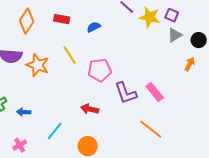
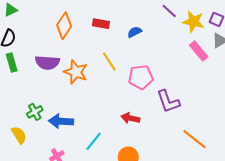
pink rectangle: (155, 92) -> (199, 51), moved
blue arrow: (24, 112) -> (61, 121), size x1.6

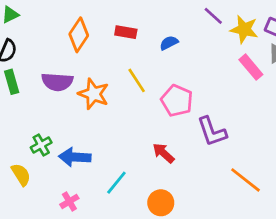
pink pentagon: (141, 77) -> (177, 101), turned 30
red arrow: (130, 118) -> (163, 153), turned 30

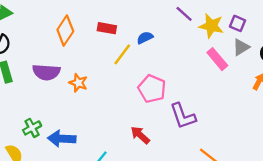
yellow line: (137, 80) -> (122, 54), moved, turned 70
orange star: (94, 94) -> (78, 83), size x0.7

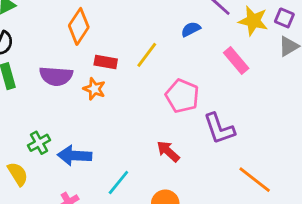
red rectangle: (107, 28) -> (106, 62), moved
blue semicircle: (145, 38) -> (191, 29), moved
pink rectangle: (217, 59) -> (236, 60), moved

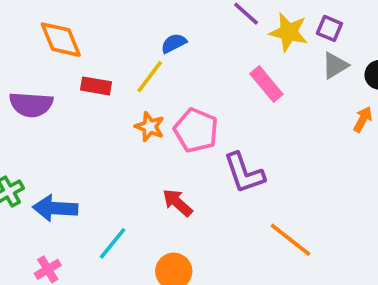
orange diamond: (79, 26) -> (61, 40), turned -56
blue semicircle: (191, 29) -> (174, 43), moved
orange star: (94, 89) -> (150, 127), moved

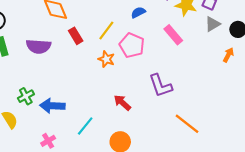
blue semicircle: (174, 43) -> (138, 12), moved
red rectangle: (96, 86) -> (76, 36), turned 49
pink pentagon: (196, 130) -> (132, 45), moved

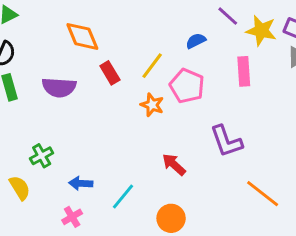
pink rectangle: (173, 35) -> (244, 71), turned 36
blue arrow: (52, 106) -> (81, 183), moved, size x0.7

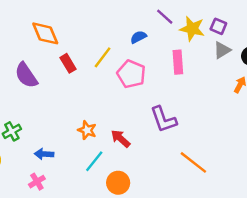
purple semicircle: (59, 87) -> (26, 75), turned 52
orange star: (152, 105) -> (87, 130), moved
cyan line: (123, 196) -> (94, 161), moved

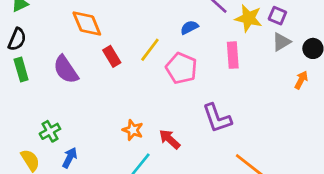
blue arrow: (44, 154) -> (70, 158), moved, turned 114

